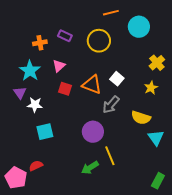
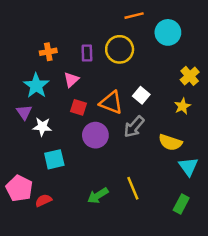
purple rectangle: (65, 36) -> (87, 53), moved, turned 64
purple circle: (93, 132) -> (95, 135), moved
green arrow: (90, 168) -> (98, 196), moved
pink pentagon: (16, 178) -> (19, 188), moved
green rectangle: (158, 181) -> (181, 204), moved

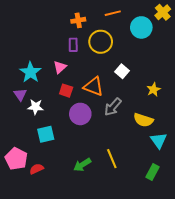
orange cross: (48, 52) -> (78, 20), moved
yellow cross: (190, 76) -> (163, 12), moved
white square: (141, 95) -> (122, 71), moved

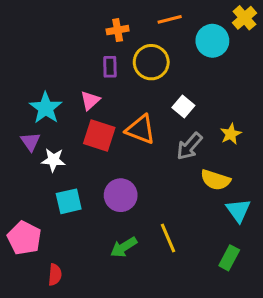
red square: (66, 91) -> (99, 136), size x1.5
gray arrow: (113, 107) -> (189, 146), moved
purple circle: (80, 114) -> (121, 195), moved
red semicircle: (37, 169) -> (55, 275), moved, turned 120

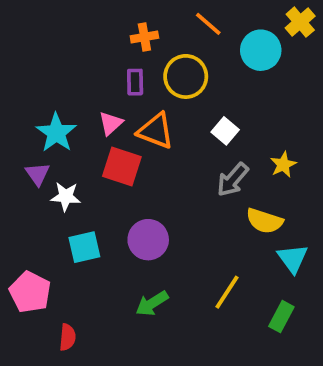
orange line: (170, 19) -> (208, 24), turned 55
orange triangle: (141, 129) -> (156, 131), moved
yellow line: (168, 238) -> (227, 292), moved, turned 56

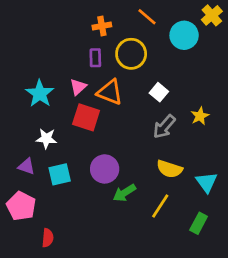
purple triangle: (37, 174) -> (26, 166), moved, turned -36
yellow semicircle: (264, 221) -> (169, 169), moved
green arrow: (152, 303) -> (124, 193), moved

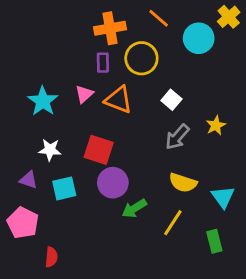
orange cross: (102, 26) -> (110, 28), size x1.5
red square: (86, 117) -> (99, 150), moved
green rectangle: (199, 223) -> (214, 241), turned -42

